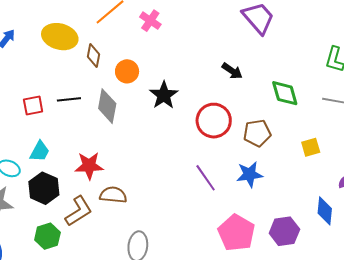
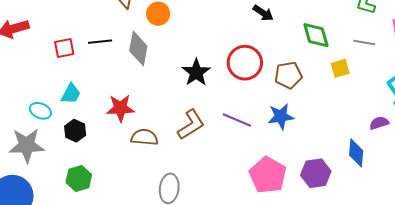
black star: (164, 95) -> (196, 72), moved
yellow square: (311, 147) -> (340, 68), moved
purple line: (206, 178) -> (237, 120), turned -32
black hexagon: (44, 188) -> (75, 131), size x0.7
brown L-shape: (79, 211) -> (191, 125), moved

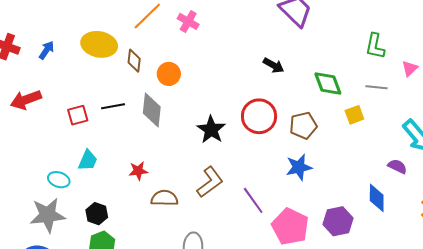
red star: (120, 108) -> (138, 171), size x0.7
purple line: (237, 120) -> (253, 200), moved, turned 36
purple semicircle: (379, 123) -> (397, 166), turned 48
black hexagon: (75, 131) -> (97, 214), moved

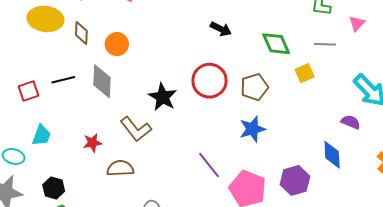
brown L-shape: (210, 182) -> (136, 129), moved, turned 92

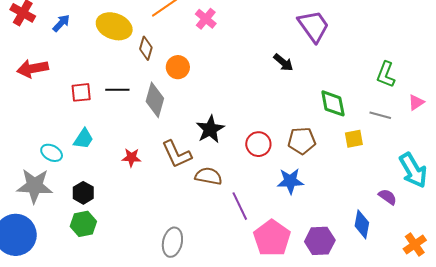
black arrow: (221, 29) -> (283, 62), moved
red circle: (210, 81) -> (258, 144), moved, size x0.7
brown semicircle: (120, 168) -> (208, 176), moved

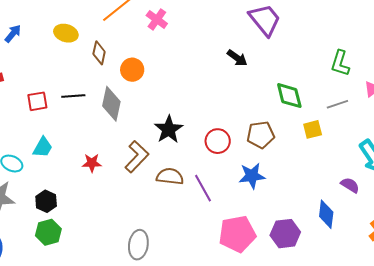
yellow ellipse: (114, 26) -> (66, 33), size x0.7
gray line: (380, 115) -> (337, 104), turned -30
brown L-shape: (177, 154) -> (137, 157), turned -108
purple line: (240, 206) -> (203, 188), moved
pink pentagon: (272, 238) -> (237, 234), turned 30

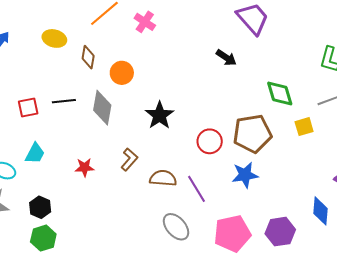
black star: (169, 129) -> (160, 115), moved
brown pentagon: (261, 135) -> (252, 134), size x1.4
brown L-shape: (137, 157) -> (129, 160), size x0.7
gray ellipse: (138, 245) -> (176, 227), moved, turned -48

